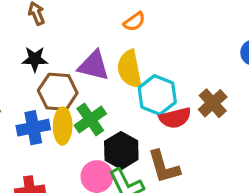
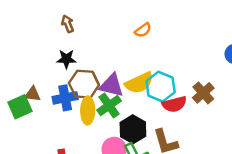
purple triangle: (94, 66) -> (112, 85), moved
yellow semicircle: (129, 69) -> (139, 83), moved, turned -104
blue cross: (33, 128) -> (65, 98), moved

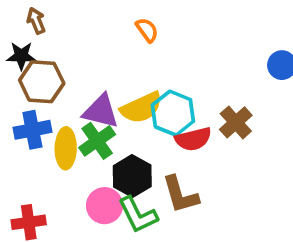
orange semicircle: (143, 30) -> (147, 30), turned -90
black star: (66, 59) -> (21, 56), moved
brown hexagon: (84, 84) -> (42, 82), moved

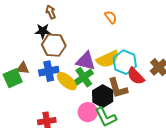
red semicircle: (193, 139) -> (136, 76), turned 60
yellow ellipse: (66, 148) -> (67, 81), turned -50
brown L-shape: (180, 195) -> (118, 88), moved

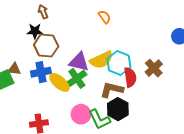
red semicircle: (136, 76) -> (130, 77), turned -144
brown L-shape: (118, 88) -> (112, 90), turned 120
black hexagon: (103, 96) -> (118, 109), moved

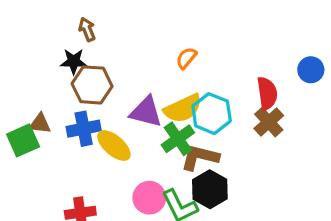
orange semicircle: (105, 17) -> (186, 58), moved, turned -104
red semicircle: (130, 77) -> (267, 93), moved
green cross: (77, 78) -> (178, 139), moved

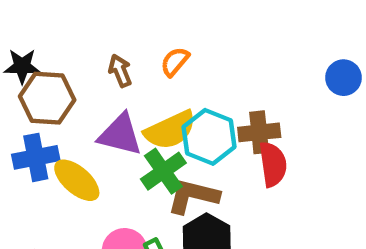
brown arrow: (87, 29) -> (120, 71), moved
red semicircle: (267, 93) -> (273, 164), moved
brown cross: (269, 122) -> (259, 132), moved, turned 36

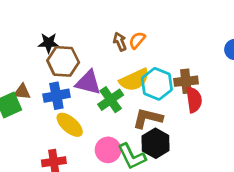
brown arrow: (120, 71) -> (120, 42), moved
purple triangle: (120, 135) -> (88, 83), moved
green cross: (163, 171) -> (111, 100), moved
yellow ellipse: (77, 180) -> (70, 125), moved

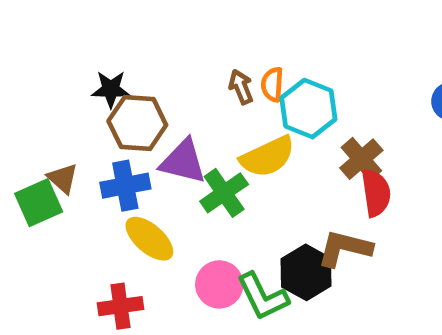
orange semicircle: (137, 40) -> (272, 84), turned -36
brown cross: (186, 81) -> (361, 159), turned -35
cyan hexagon: (157, 84) -> (308, 109), moved
brown triangle: (22, 92) -> (63, 178), turned 36
brown L-shape: (148, 118) -> (345, 248), moved

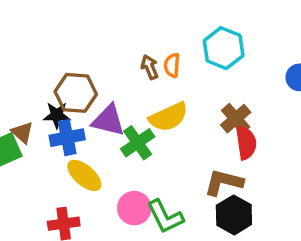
black star: (111, 89) -> (57, 115), moved
cyan hexagon: (308, 109) -> (224, 48), moved
black hexagon: (306, 272) -> (234, 215), moved

